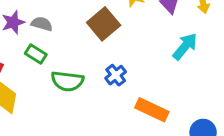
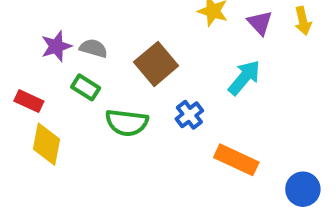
brown square: (104, 24) -> (156, 64), moved
cyan arrow: (185, 46) -> (244, 78), moved

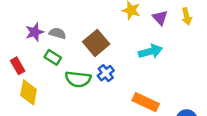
cyan arrow: (244, 78) -> (150, 51), turned 35
red rectangle: (29, 101) -> (18, 66), turned 35
blue cross: (189, 115) -> (106, 73), moved

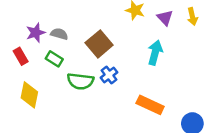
cyan arrow: (150, 51) -> (155, 53), turned -60
red rectangle: (18, 66) -> (21, 56), moved

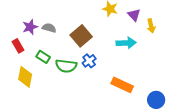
yellow arrow: (192, 17) -> (151, 26), moved
cyan arrow: (155, 53) -> (126, 43), turned 72
green rectangle: (54, 59) -> (43, 57), moved

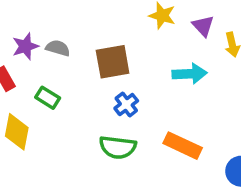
brown square: (81, 36) -> (113, 62), turned 30
green semicircle: (66, 66) -> (118, 147), moved

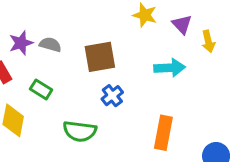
orange rectangle: (183, 146) -> (163, 133), turned 76
green semicircle: (118, 147) -> (80, 131), moved

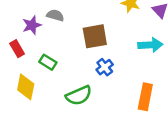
gray semicircle: (50, 45) -> (55, 15), moved
green semicircle: (80, 131) -> (79, 96), turned -30

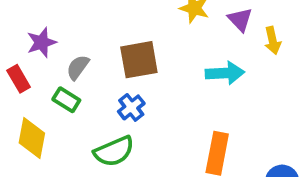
gray semicircle: (55, 15) -> (78, 67), moved, turned -70
blue cross: (105, 67) -> (131, 107), moved

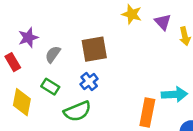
cyan arrow: (225, 73) -> (174, 94), moved
green rectangle: (66, 100) -> (50, 87), moved

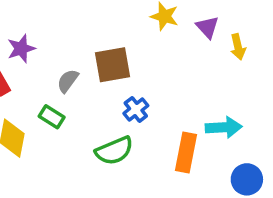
gray semicircle: (53, 54) -> (68, 81), moved
blue cross: (89, 81) -> (136, 109), moved
green semicircle: (77, 111) -> (114, 151), moved

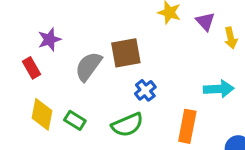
gray semicircle: (68, 81) -> (88, 66), size x1.5
green rectangle: (52, 117) -> (75, 120), moved
cyan arrow: (224, 127) -> (219, 89), moved

